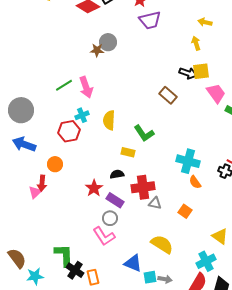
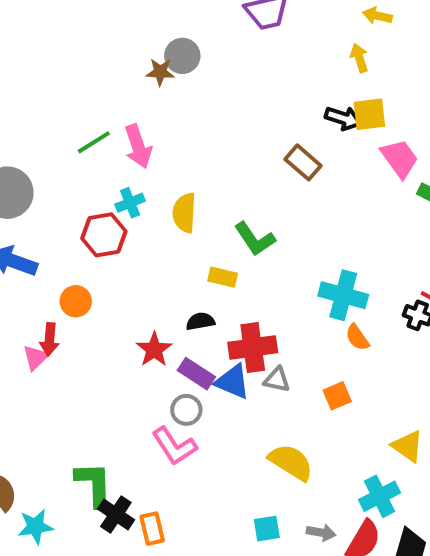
orange square: (185, 211) -> (337, 396), turned 32
blue triangle: (133, 263) -> (233, 382), moved
gray arrow: (165, 279) -> (321, 533), moved

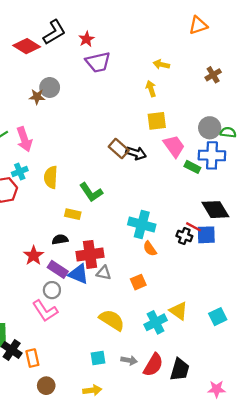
black arrow: (343, 118) -> (136, 153), moved
cyan cross: (379, 496) -> (156, 322), moved

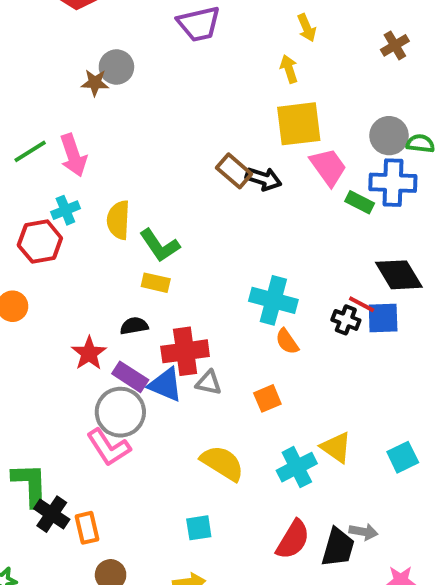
yellow arrow: (161, 64) -> (307, 28), turned -126
yellow square: (157, 121) -> (299, 124), size x1.4
green L-shape: (91, 192) -> (160, 245), moved
gray circle: (52, 290) -> (120, 412), size x1.6
gray arrow: (129, 360) -> (364, 532), moved

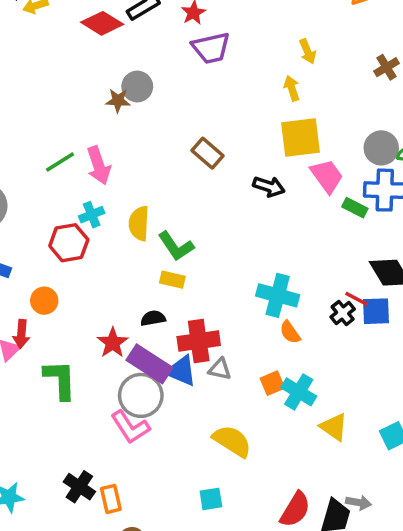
brown rectangle: (234, 171) -> (207, 153), moved
black cross: (346, 320) -> (343, 313), turned 30
purple rectangle: (130, 377) -> (150, 364), size x1.4
cyan cross: (297, 467) -> (299, 392), moved, turned -32
green L-shape: (30, 485) -> (60, 380), moved

